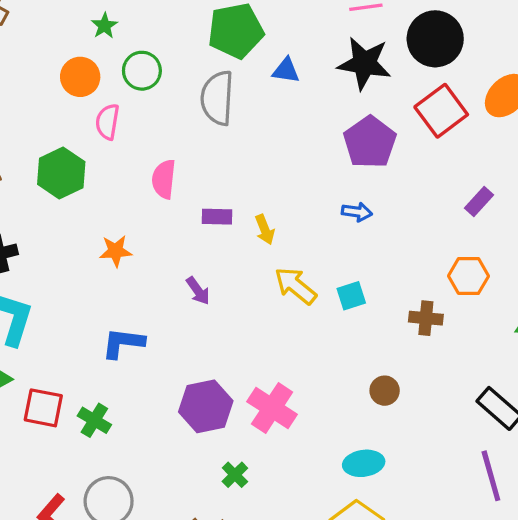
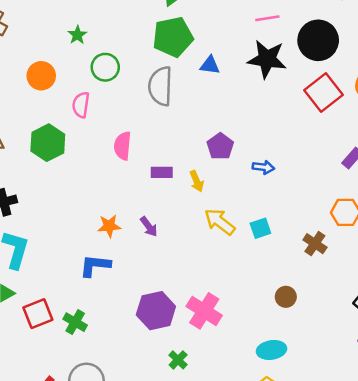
orange circle: (80, 77) -> (41, 76), moved
purple pentagon: (370, 142) -> (220, 146), moved, size x0.7
orange star: (116, 251) -> (109, 226), moved
brown cross: (426, 318) -> (315, 244), turned 30
red square: (43, 408) -> (38, 314), turned -32

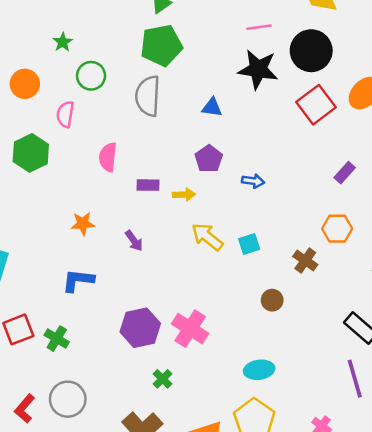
blue triangle: (210, 65) -> (212, 107), moved
yellow arrow: (197, 181) -> (184, 195), turned -70
orange star: (109, 226) -> (83, 224), moved
brown circle: (286, 297) -> (272, 300), moved

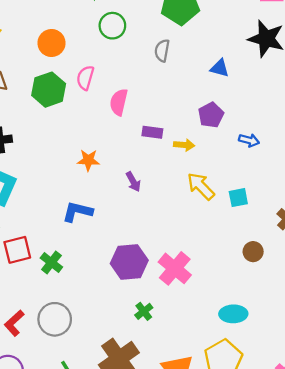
orange circle: (25, 84) -> (52, 43), moved
gray semicircle: (148, 96) -> (162, 51), size x0.6
pink semicircle: (65, 114) -> (85, 78), moved

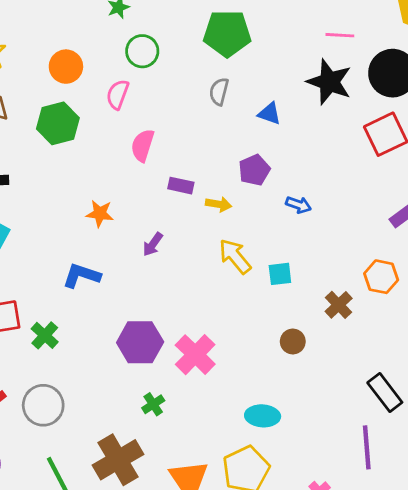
gray semicircle: (162, 51) -> (219, 92), moved
pink semicircle: (85, 78) -> (118, 94), moved
purple arrow: (133, 182) -> (153, 244), turned 60

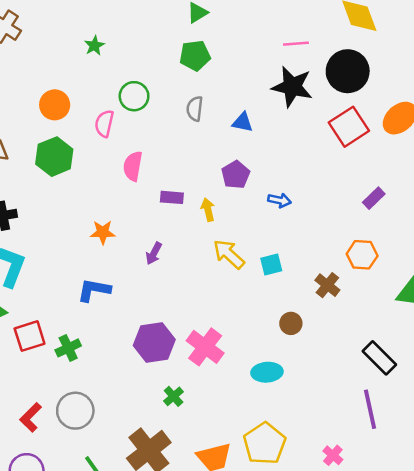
green pentagon: (227, 33) -> (195, 56), size x0.7
green circle: (142, 51) -> (134, 96), moved
yellow arrow: (219, 204) -> (208, 210), turned -105
green cross: (45, 335) -> (68, 348), turned 30
cyan ellipse: (263, 416) -> (267, 372), moved

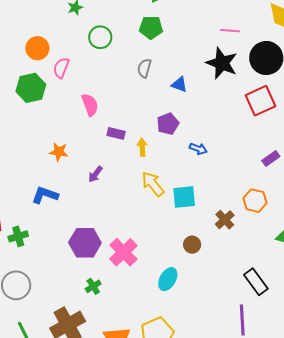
green circle: (134, 96) -> (100, 37), moved
pink semicircle: (104, 124) -> (61, 68), moved
pink semicircle: (133, 166) -> (90, 105), turned 140
cyan square: (271, 264) -> (184, 197), size x1.4
cyan ellipse: (267, 372) -> (168, 279), turned -65

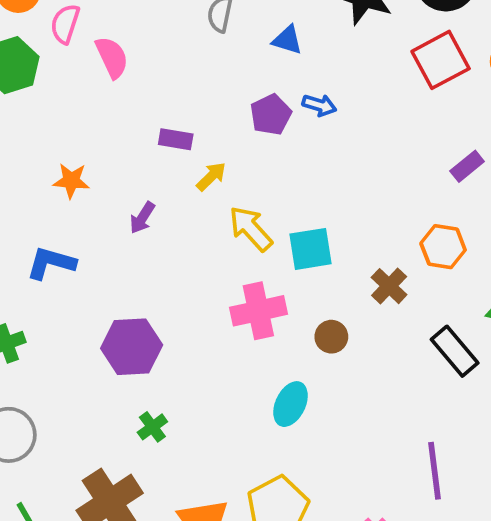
pink semicircle: (90, 105) -> (112, 57), moved
yellow arrow: (142, 147) -> (211, 176), moved, turned 54
blue arrow: (198, 149) -> (319, 105), moved
pink cross: (123, 252) -> (258, 311), moved, turned 36
black rectangle: (256, 282) -> (455, 351), moved

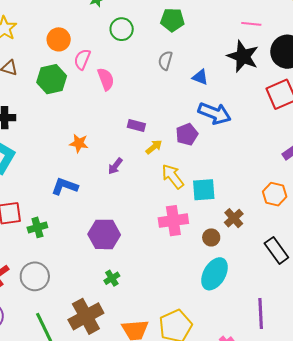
blue arrow: (319, 105) -> (215, 113), size x1.8
purple pentagon: (271, 115) -> (187, 134), moved
brown cross: (389, 286) -> (234, 218), moved
cyan ellipse: (291, 404) -> (215, 274), moved, size x1.4

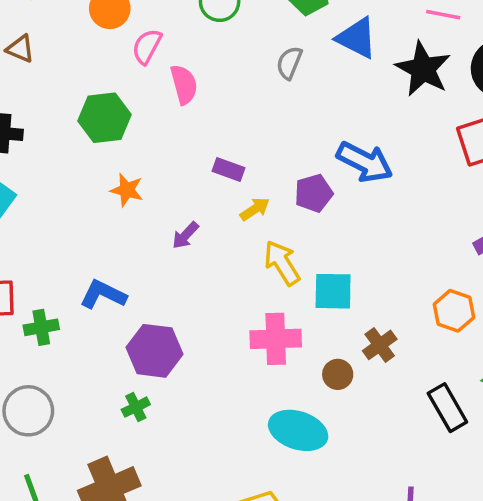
blue triangle: (200, 77) -> (357, 38), moved, size x1.5
green hexagon: (52, 79) -> (104, 118), moved
blue L-shape: (65, 186) -> (103, 294), moved
cyan ellipse: (215, 274) -> (298, 430), moved, turned 72
green cross: (112, 278) -> (136, 407), moved

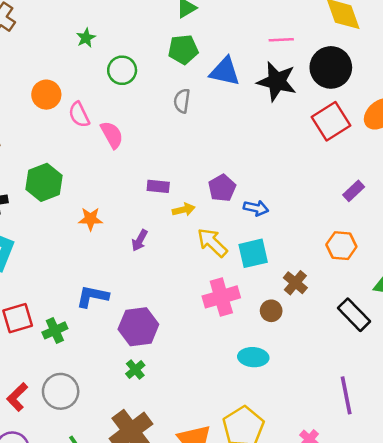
pink semicircle: (147, 46) -> (79, 115), turned -40
green hexagon: (104, 118) -> (44, 182), moved
blue arrow: (365, 162) -> (256, 208), moved, size x0.6
yellow arrow: (255, 209) -> (184, 210), turned 35
cyan ellipse: (298, 430) -> (253, 357), size x0.7

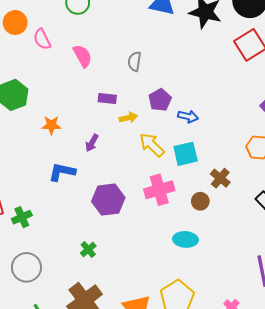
gray semicircle: (182, 101) -> (135, 61), moved
pink semicircle: (112, 135) -> (83, 56), moved
blue L-shape: (92, 296) -> (62, 172), moved
purple hexagon: (138, 327) -> (108, 200), moved

